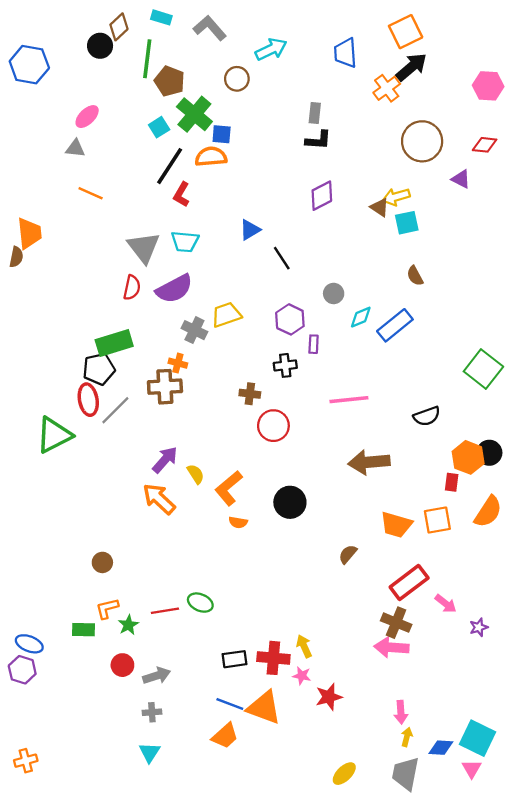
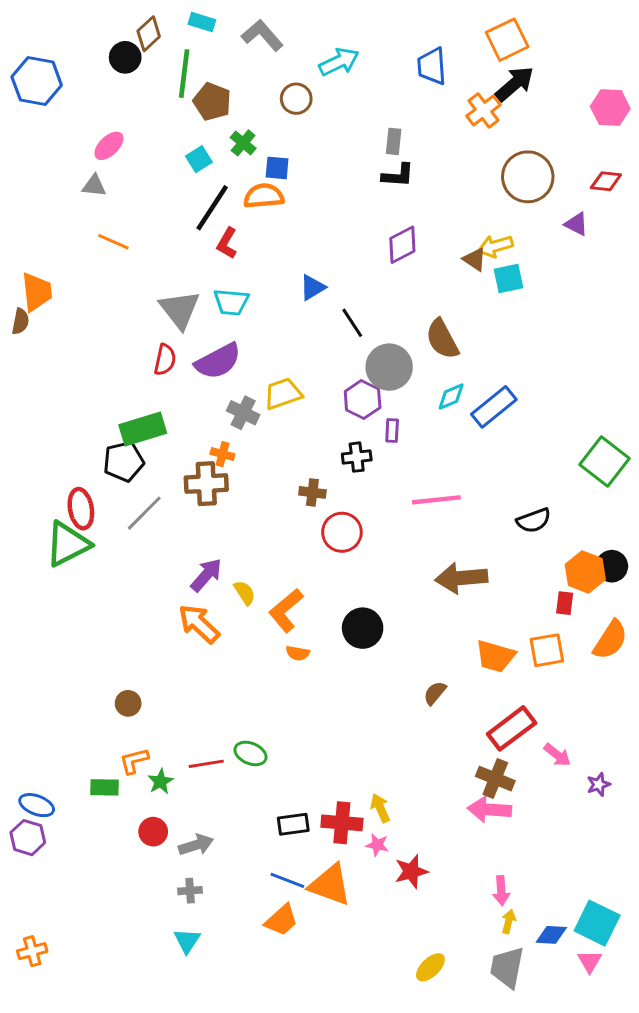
green cross: (194, 114) -> (243, 143), size x0.6
brown semicircle: (415, 276) -> (442, 339), moved, size x1.6
gray circle: (334, 293) -> (389, 367), moved, size x1.8
red ellipse: (88, 400) -> (81, 509), moved

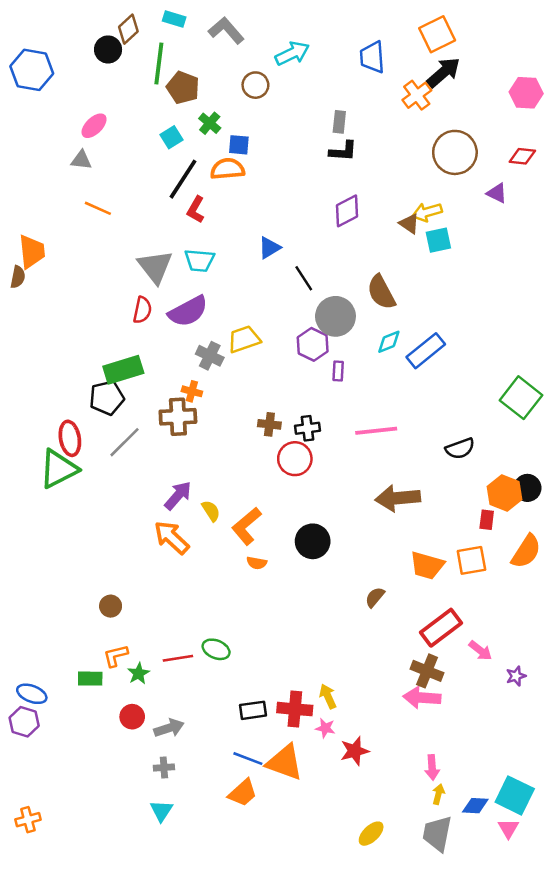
black cross: (357, 457) -> (308, 428), moved

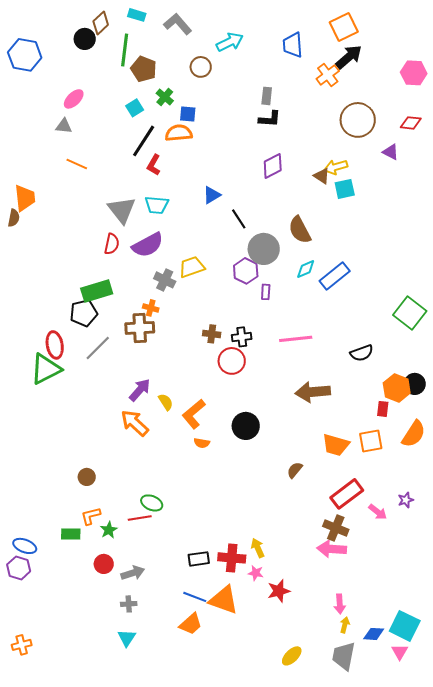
green ellipse: (216, 649) -> (152, 503), moved
purple star: (516, 676) -> (406, 500), moved

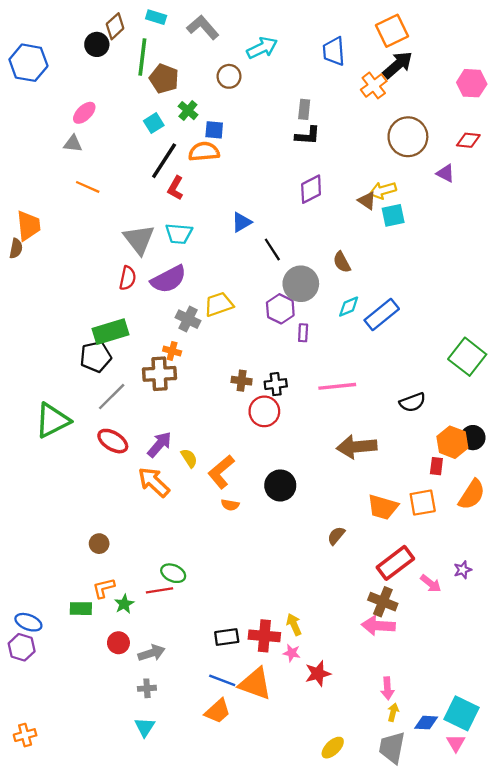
brown semicircle: (300, 230) -> (342, 262), size x0.7
red ellipse: (55, 345) -> (113, 441), moved, turned -48

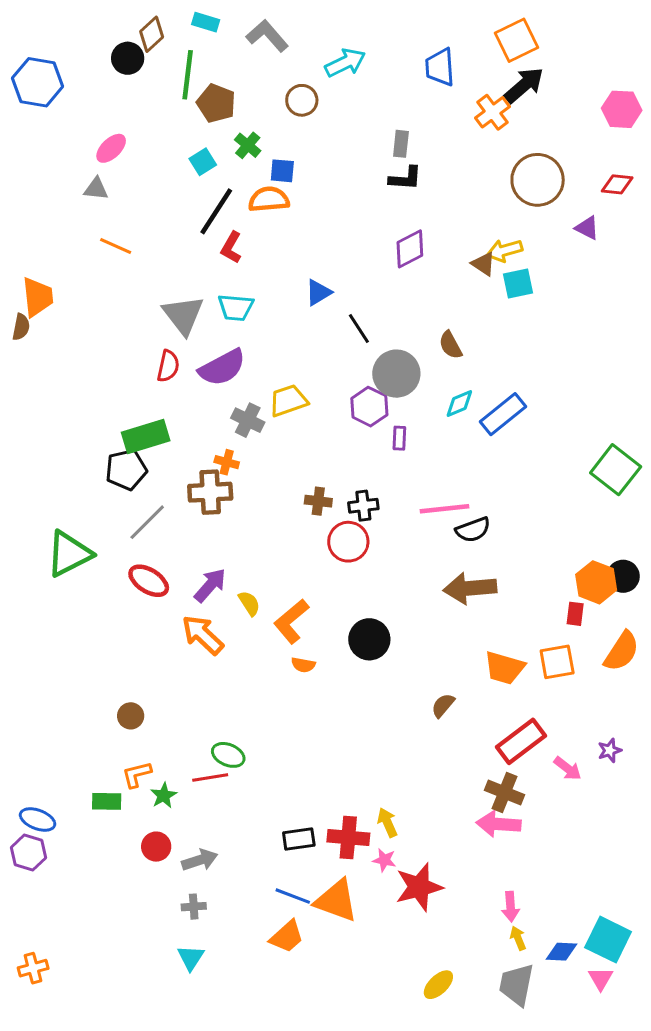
black semicircle: (412, 402) -> (473, 530), moved
red star: (318, 674) -> (419, 887), size x1.4
yellow arrow: (393, 712) -> (518, 938), turned -36

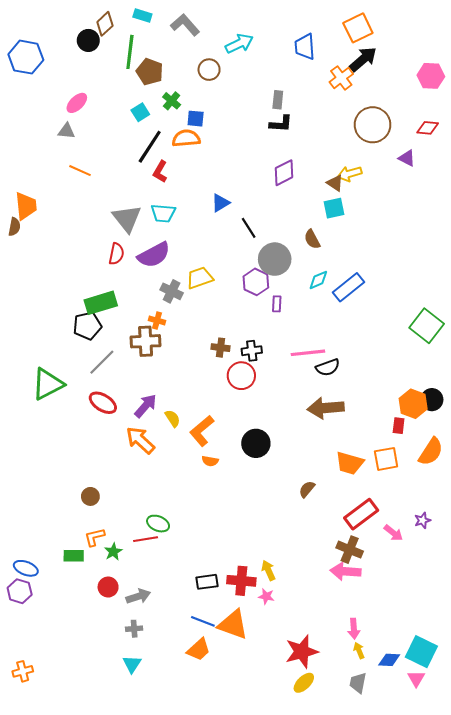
cyan square: (518, 283) -> (334, 208), moved
red star: (419, 887) -> (302, 652), moved
gray trapezoid: (517, 985) -> (358, 683), size x0.7

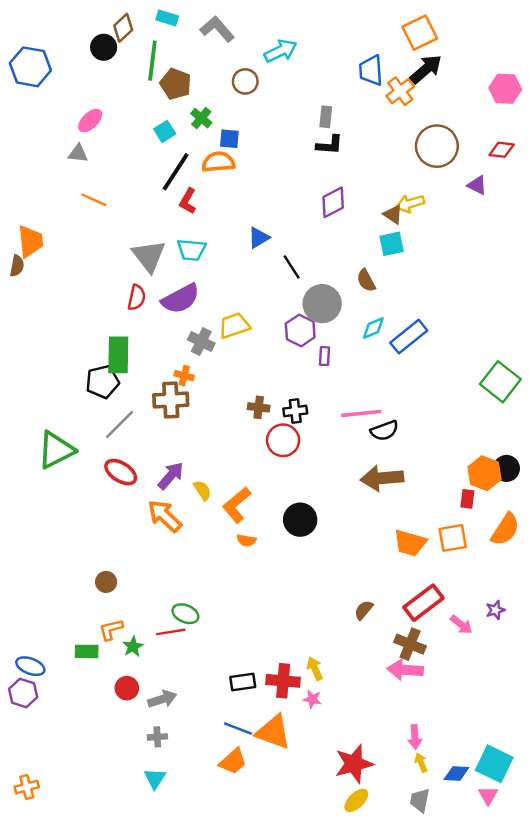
blue trapezoid: (305, 47) -> (371, 70), moved
green rectangle: (101, 303) -> (118, 355), turned -72
brown semicircle: (307, 489) -> (364, 610), moved

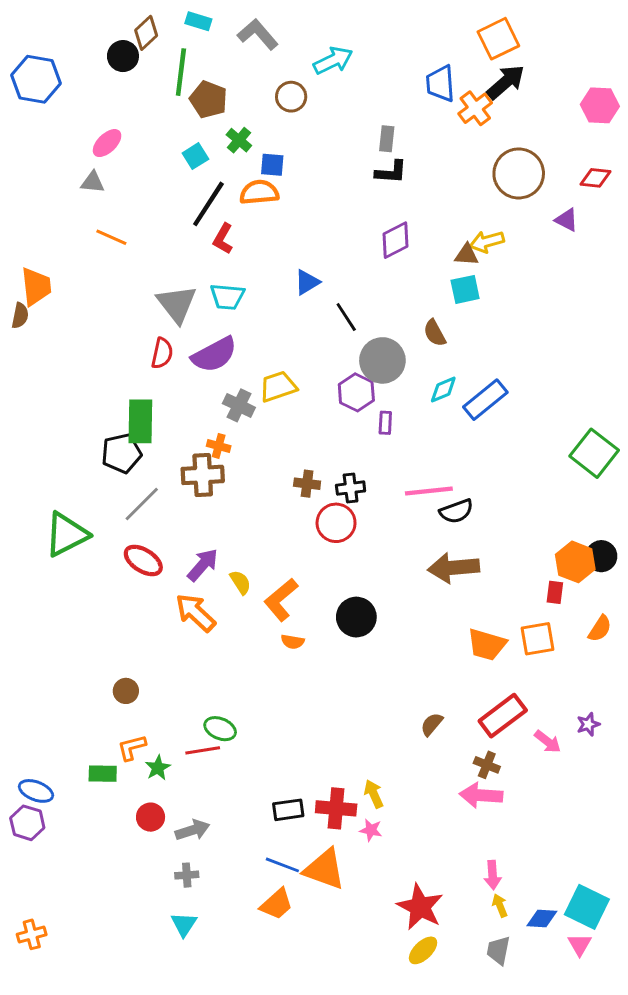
brown triangle: (393, 214) -> (467, 255), turned -30
orange semicircle: (505, 529) -> (600, 629), size x0.7
brown cross: (410, 644) -> (487, 765), size x0.7
red star: (354, 764) -> (420, 907), turned -30

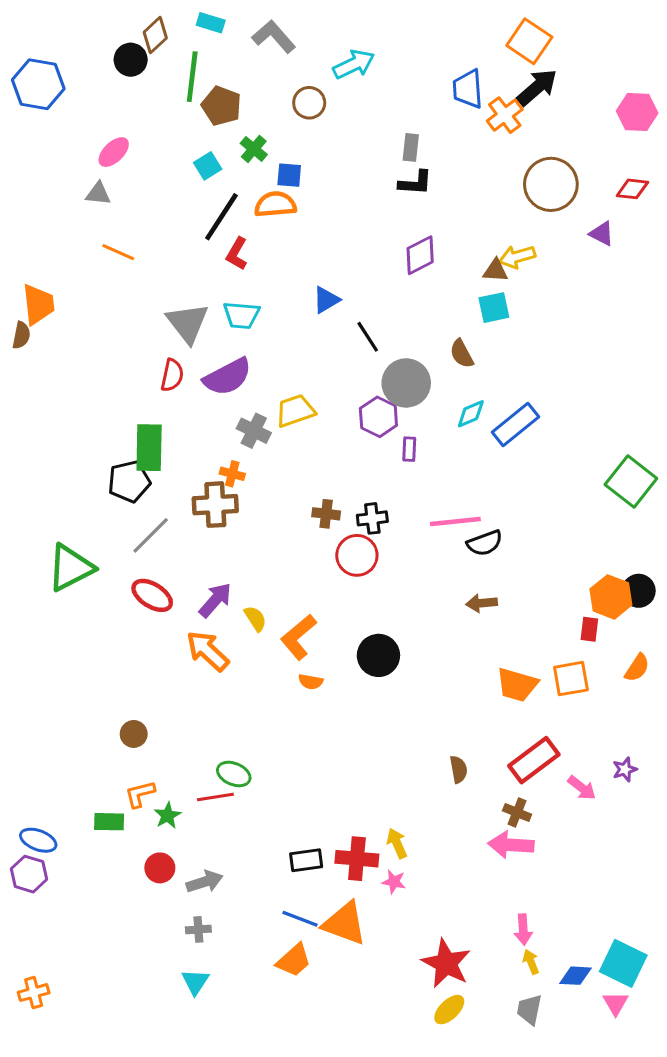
orange square: (498, 39) -> (529, 41), turned -30
brown arrow: (453, 568) -> (482, 603), size x0.6
brown semicircle: (432, 724) -> (459, 769), turned 130

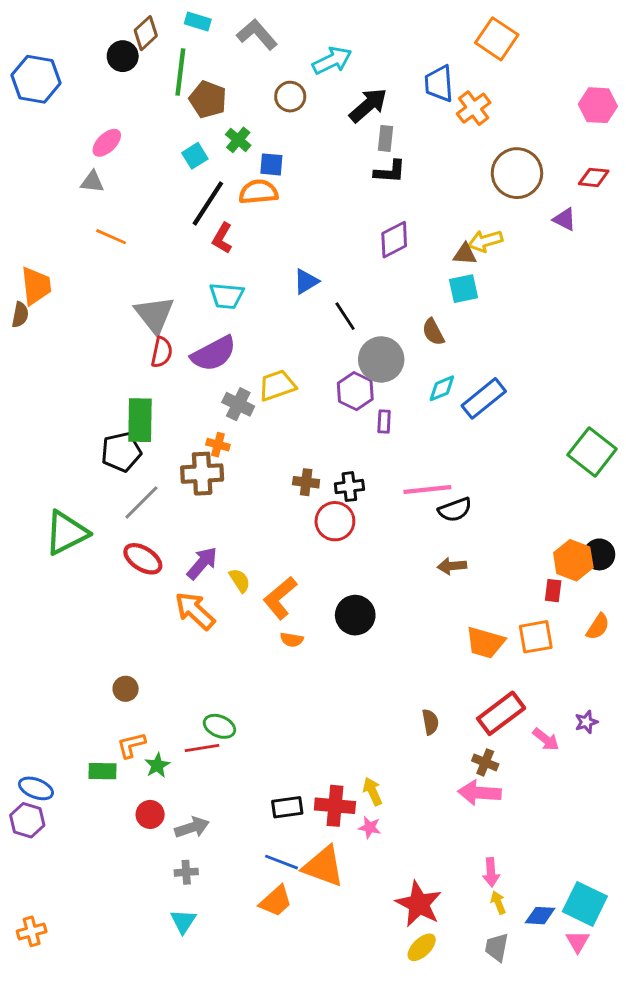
black arrow: (537, 87) -> (368, 105), moved
gray triangle: (188, 323) -> (154, 315), moved

